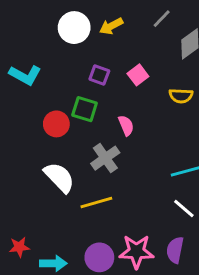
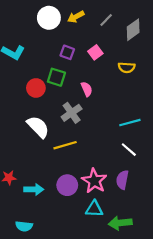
gray line: (162, 19) -> (106, 20), moved
pink star: (136, 251) -> (94, 181), turned 30

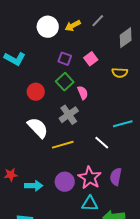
gray line: (106, 20) -> (98, 21), moved
green square: (56, 77) -> (65, 82), moved, turned 30
white line: (129, 150) -> (102, 143), moved

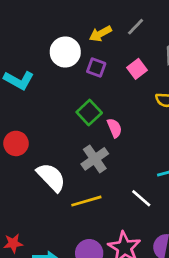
white circle: (48, 27) -> (65, 52), moved
purple square: (65, 59) -> (96, 67), moved
pink square: (91, 59) -> (137, 69), moved
red circle: (36, 92) -> (16, 143), moved

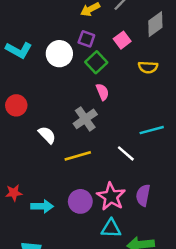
white circle: (65, 52) -> (59, 54), moved
green square: (89, 112) -> (96, 62), moved
white semicircle: (51, 177) -> (47, 135), size x0.7

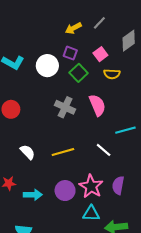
yellow semicircle: (148, 67) -> (112, 74), moved
pink semicircle: (102, 92) -> (97, 105), moved, size x1.5
gray cross: (85, 119) -> (65, 107), moved, turned -30
white semicircle: (47, 135) -> (28, 152), moved

